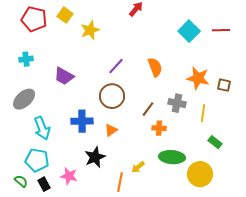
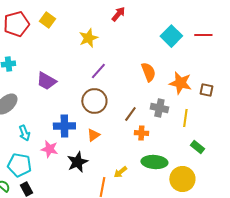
red pentagon: (34, 19) -> (16, 24), turned -30
yellow star: (90, 30) -> (88, 38), moved
orange semicircle: (155, 67) -> (148, 72), moved
cyan arrow: (42, 128) -> (24, 133), size x0.7
pink star: (69, 176) -> (49, 149), moved

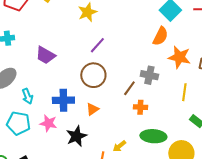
orange semicircle: (148, 72) -> (160, 36), moved, turned 48
gray cross: (159, 108) -> (149, 75), moved
cyan arrow: (24, 133) -> (27, 96), moved
cyan pentagon: (19, 165) -> (18, 123), moved

